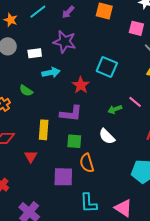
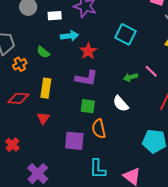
red star: (81, 85) -> (88, 51), moved
yellow rectangle: (44, 130) -> (46, 88), moved

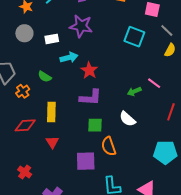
cyan square: (126, 34) -> (134, 37), moved

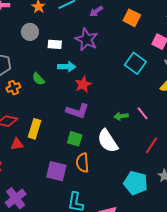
yellow rectangle: (51, 112) -> (34, 129), moved
white semicircle: (127, 119) -> (108, 141), size x1.4
red triangle: (52, 142) -> (17, 144), moved, turned 40

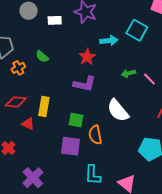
cyan arrow: (67, 67) -> (109, 41), moved
green arrow: (121, 116) -> (128, 73), moved
green square: (75, 139) -> (76, 120), moved
red triangle: (17, 144) -> (28, 124), turned 40

